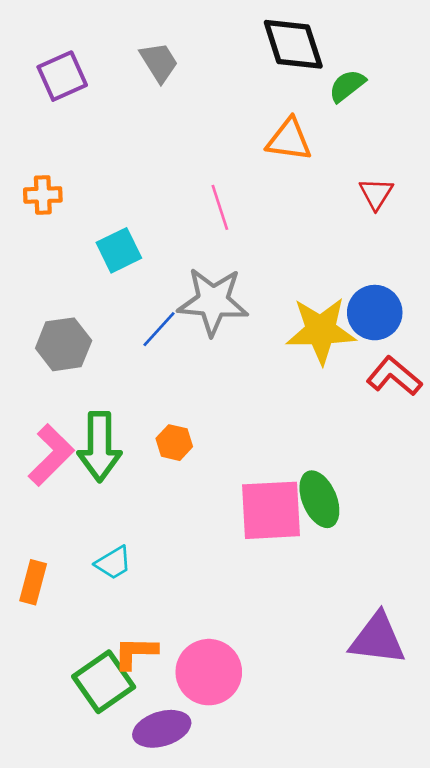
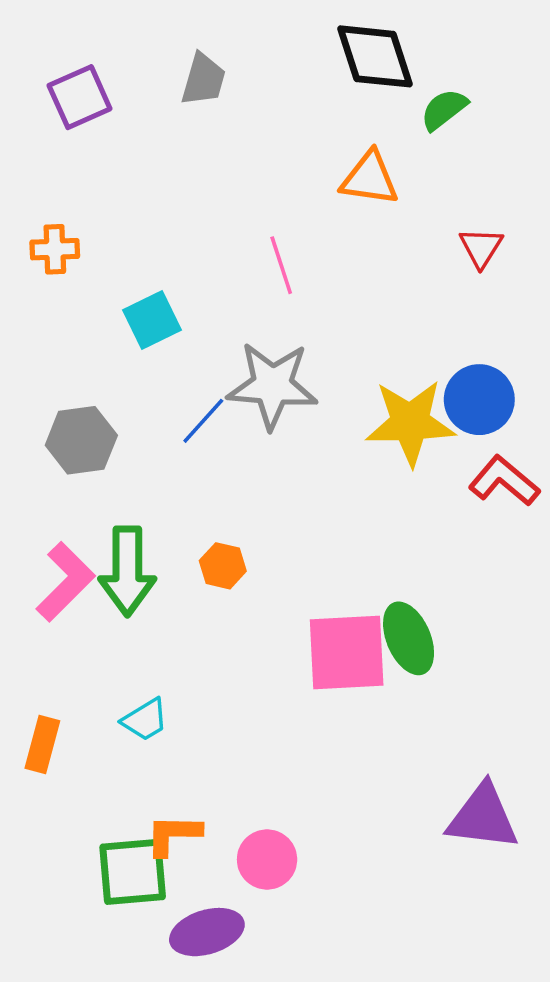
gray trapezoid: (159, 62) -> (203, 79), turned 48
pink circle: (209, 672) -> (267, 859), size x0.7
green square: (104, 682) -> (133, 872), turned 30

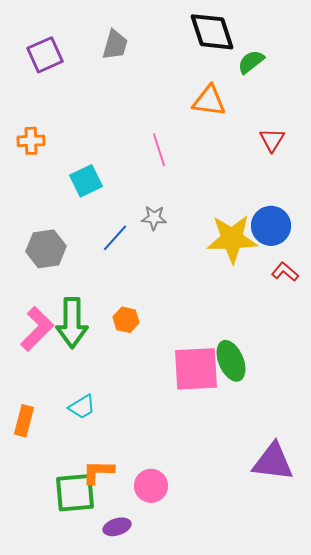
gray star: (272, 385) -> (154, 218), size x0.5
red L-shape: (504, 481) -> (285, 272), size x0.7
purple ellipse: (207, 932) -> (117, 527), size x0.7

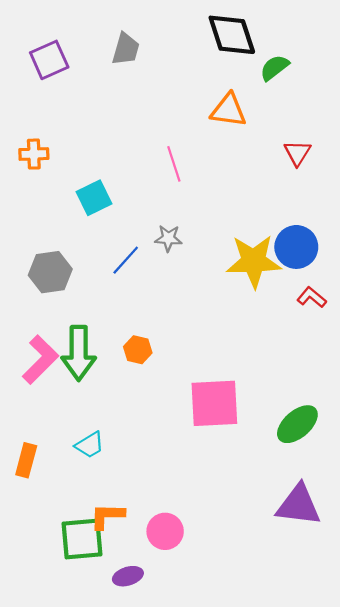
green ellipse: (231, 361) -> (297, 424), moved, turned 72

